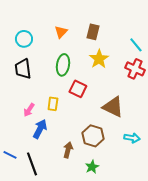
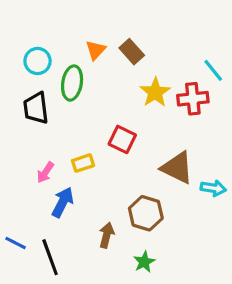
brown rectangle: (93, 32) -> (132, 52), moved, turned -56
green ellipse: (63, 65) -> (72, 83), moved
red cross: (135, 69) -> (193, 99), moved, turned -30
yellow rectangle: (53, 104) -> (83, 163), turned 64
cyan arrow: (132, 138) -> (213, 188), moved

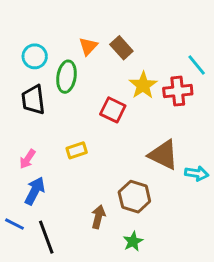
red square: (122, 139) -> (113, 110), moved
pink arrow: (45, 172) -> (27, 159), moved
blue arrow: (63, 202) -> (35, 191), moved

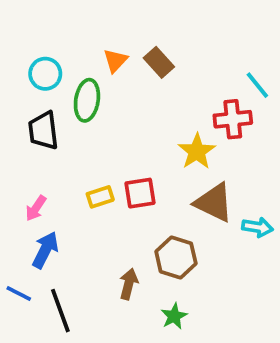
yellow star: (143, 85) -> (197, 151), moved
red square: (113, 110) -> (140, 193), moved, turned -35

